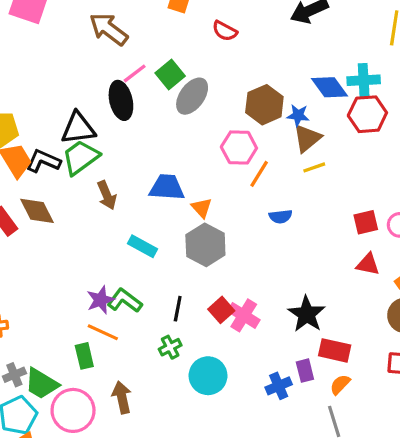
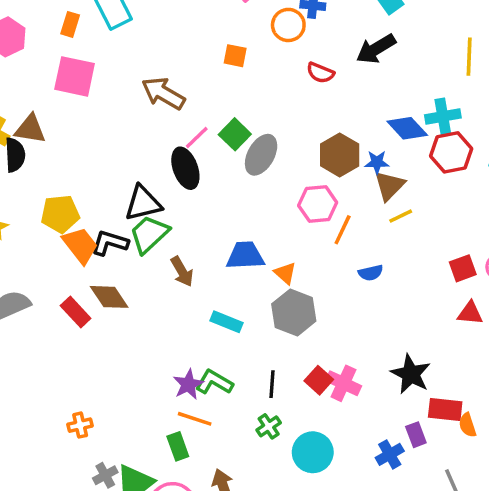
red semicircle: (225, 31) -> (320, 73), moved
orange semicircle: (340, 384) -> (467, 425), moved, turned -55

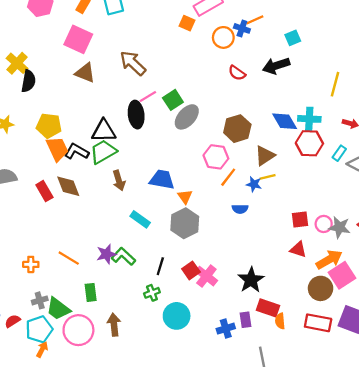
orange square: (235, 56) -> (187, 23), moved
brown triangle: (30, 129) -> (85, 73), moved
blue star: (377, 162) -> (254, 184), moved
orange line: (195, 419) -> (69, 258), moved

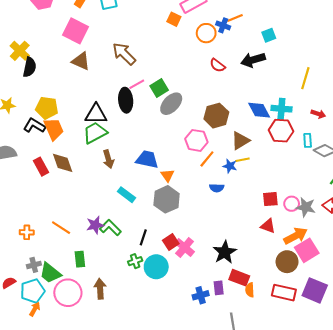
black L-shape: (77, 151) -> (34, 126), moved
cyan rectangle: (339, 153) -> (308, 140), turned -40
cyan circle: (177, 316) -> (156, 267), moved

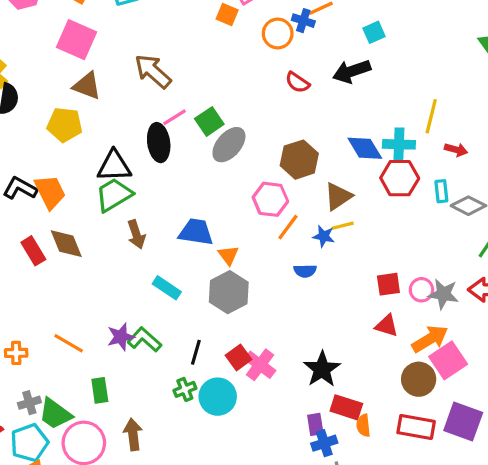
yellow line: (305, 78) -> (431, 116), moved
yellow pentagon: (47, 108) -> (65, 125), moved
blue cross: (201, 295) -> (324, 443), moved

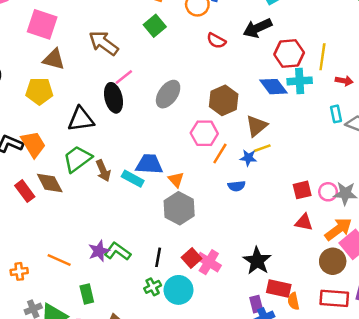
green square: (209, 121) -> (155, 26), moved
red hexagon: (400, 178) -> (289, 53), moved
green trapezoid: (114, 195) -> (77, 159), moved
cyan rectangle: (167, 288) -> (133, 179), moved

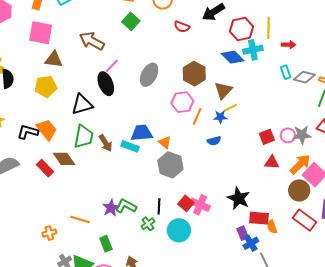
green trapezoid: (77, 159) -> (84, 137), turned 145
green cross: (153, 287) -> (148, 224), moved
red rectangle: (334, 298) -> (305, 220), turned 40

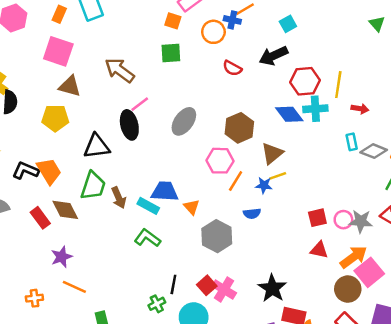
green square: (131, 21) -> (171, 53), turned 36
gray hexagon: (170, 165) -> (217, 236), moved
green L-shape: (126, 206) -> (147, 238), moved
purple star: (111, 208) -> (62, 257), moved

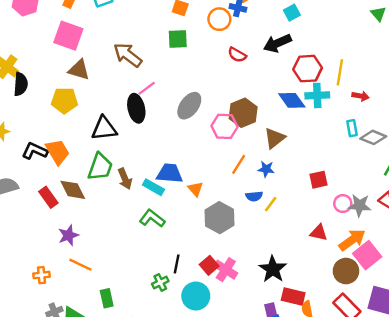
pink hexagon: (220, 161) -> (225, 126), moved
yellow line: (278, 176) -> (271, 204), moved, turned -35
red square: (317, 218) -> (319, 180), moved

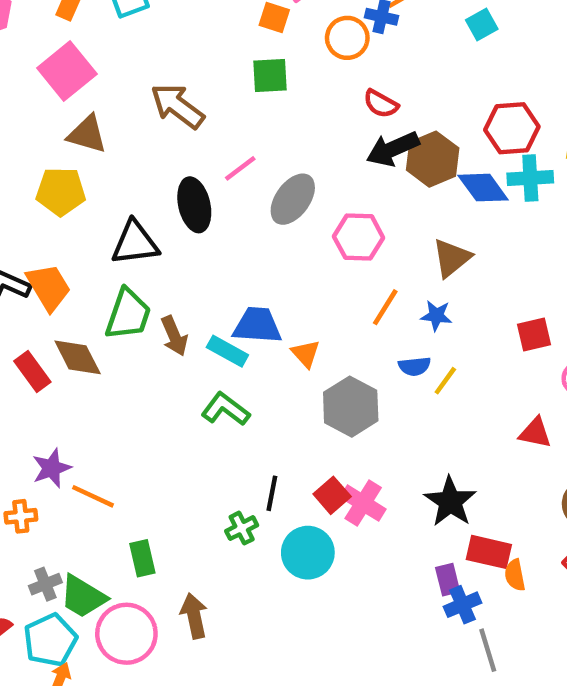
pink square: (68, 36) -> (67, 71), turned 32
black arrow: (277, 43) -> (393, 149), moved
pink line: (147, 88) -> (240, 168), moved
brown hexagon: (243, 113) -> (433, 159), moved
purple star: (68, 235) -> (51, 468), moved

